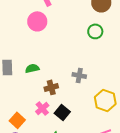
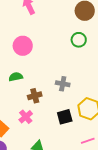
pink circle: (37, 21) -> (23, 46), moved
black square: (62, 112) -> (65, 117), moved, turned 35

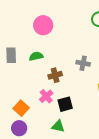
black square: (65, 117) -> (65, 104), moved

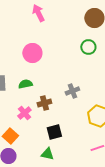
gray cross: (83, 63) -> (72, 91), turned -32
pink cross: (46, 96) -> (24, 113), moved

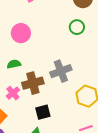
gray cross: (72, 91) -> (61, 71), size x1.5
brown cross: (44, 103) -> (33, 83), size x1.5

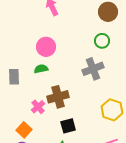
green semicircle: (14, 64) -> (41, 69), moved
gray cross: (61, 71) -> (93, 69), moved

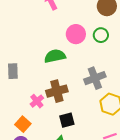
pink circle: (46, 47) -> (76, 34), moved
green semicircle: (41, 69) -> (55, 56), moved, size x1.5
gray cross: (93, 69) -> (95, 78), moved

